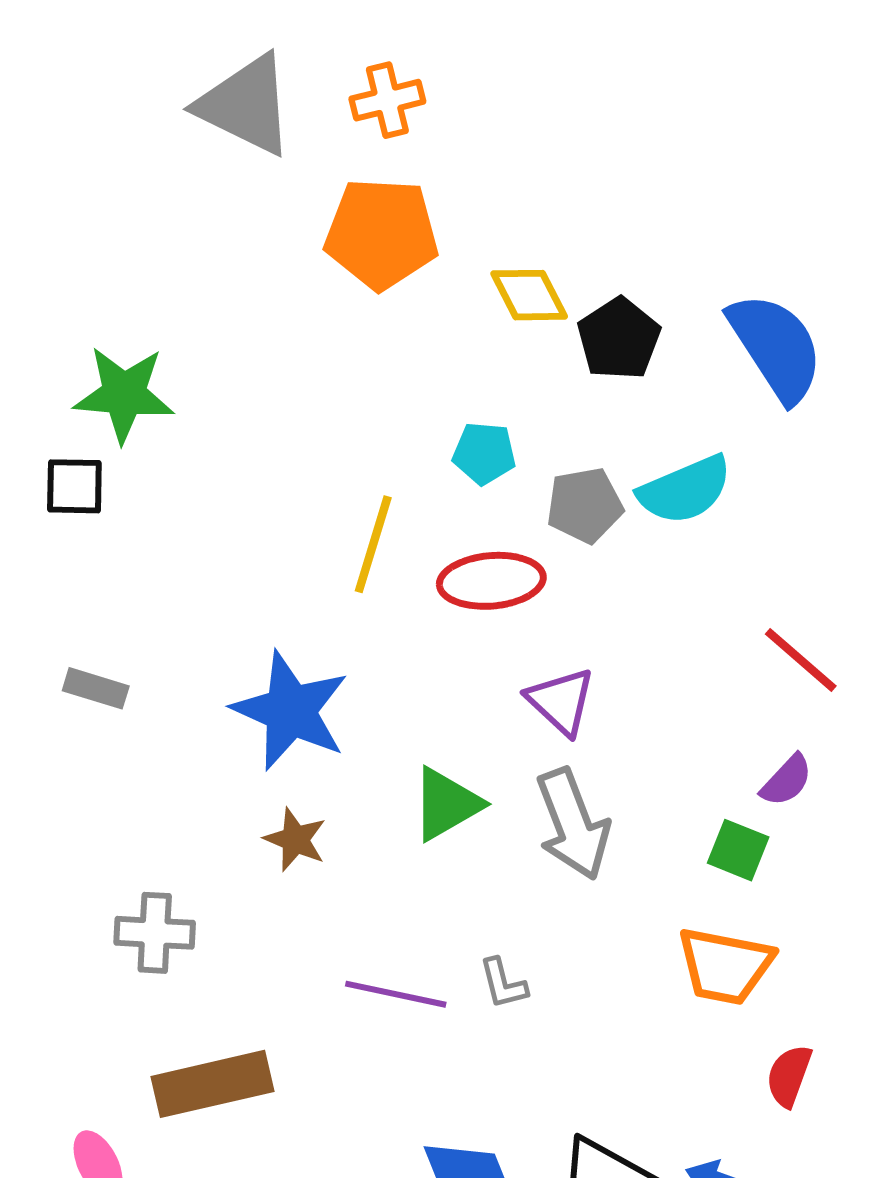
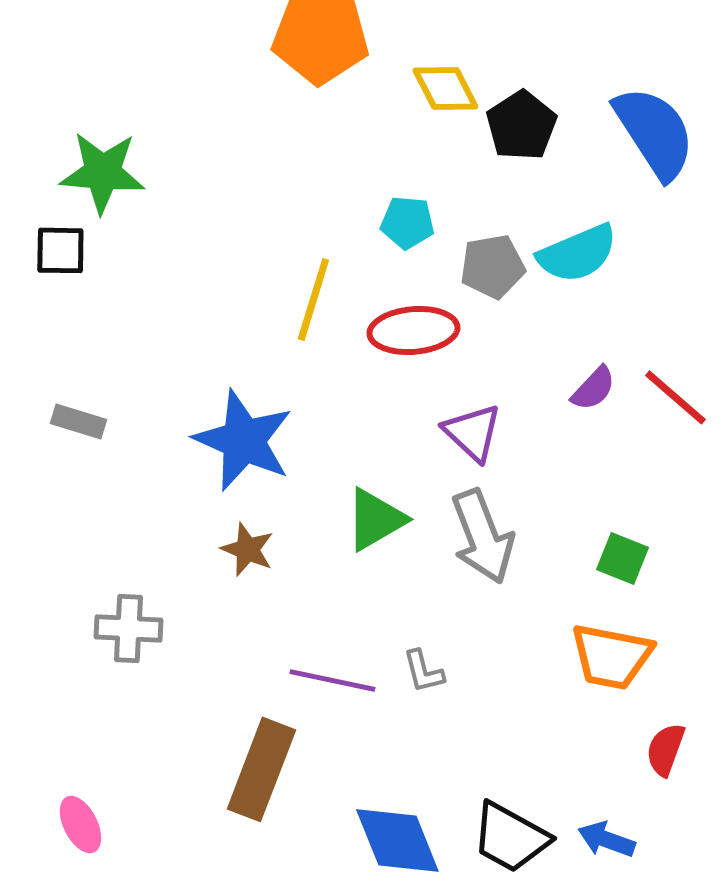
purple semicircle: (787, 780) -> (593, 388), moved
brown rectangle: (213, 1084) -> (261, 769), moved, turned -56

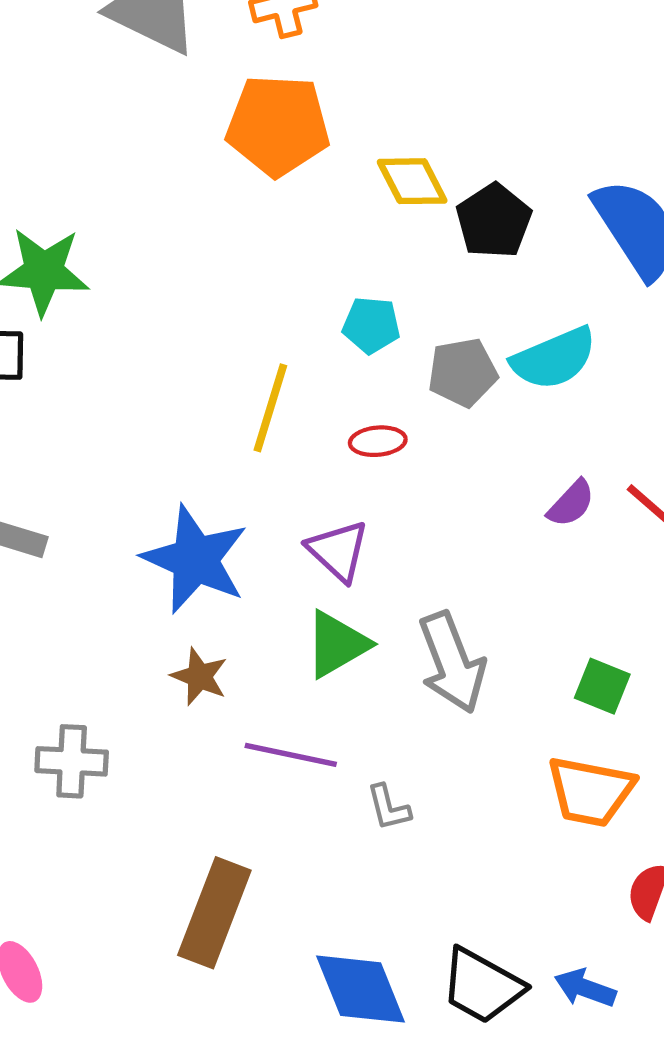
red ellipse: (413, 330) -> (378, 441), size x0.6
purple triangle: (472, 432) -> (338, 551), moved
purple line: (332, 680) -> (291, 755), moved

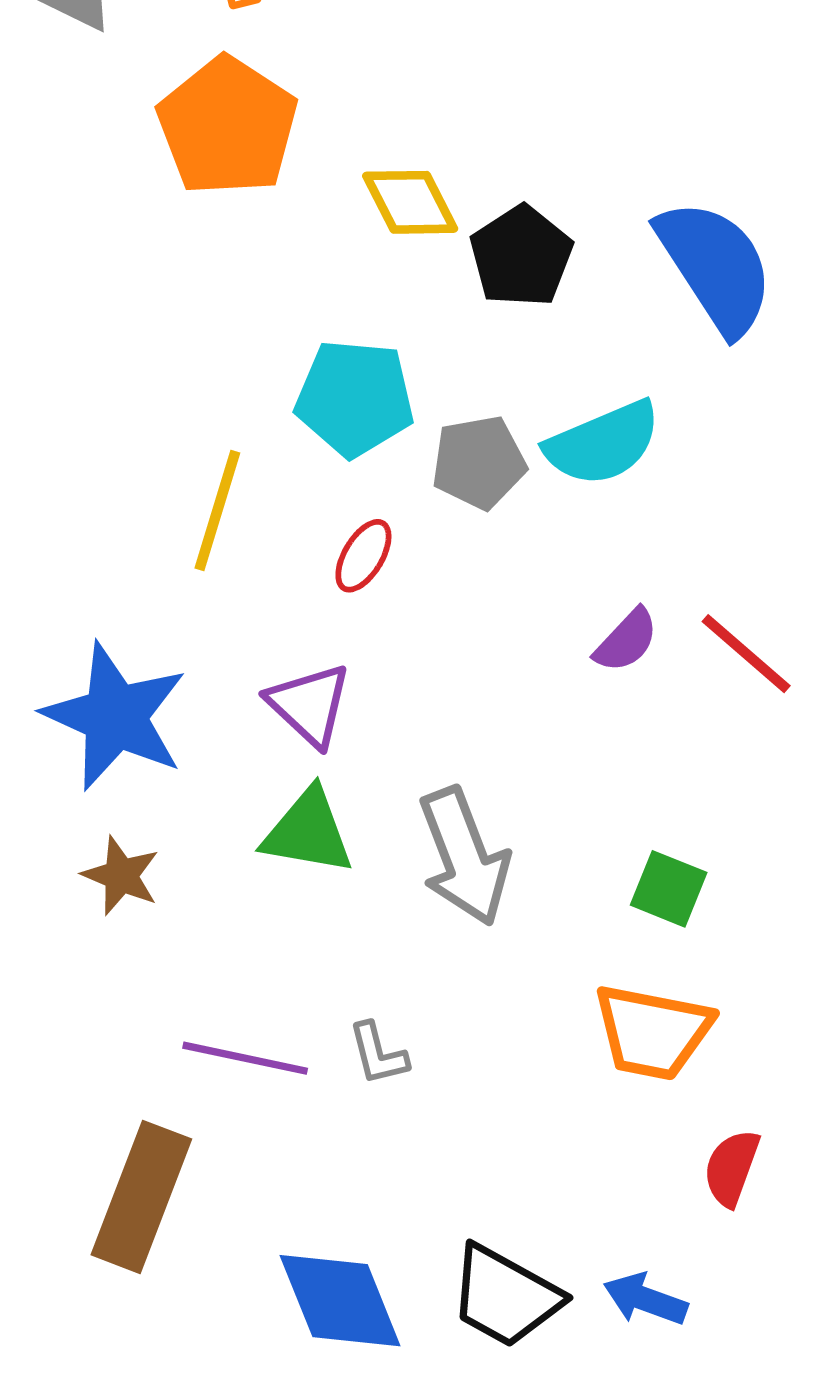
orange pentagon: (278, 125) -> (228, 126), turned 30
cyan pentagon: (371, 325) -> (355, 398), size x1.5
red ellipse: (378, 441) -> (363, 556), turned -54
green triangle: (337, 644) -> (308, 832), turned 40
purple line: (291, 755) -> (245, 1058), moved

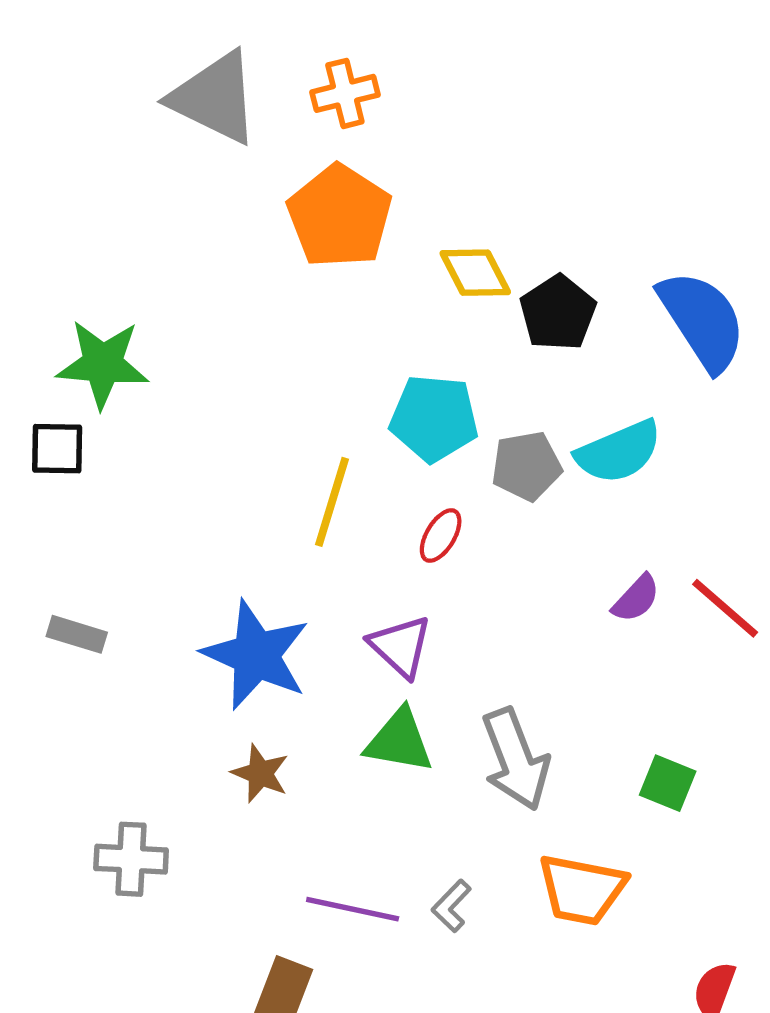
orange trapezoid: (653, 1032) -> (582, 890), moved
gray L-shape: (378, 1054) -> (451, 906), turned 58

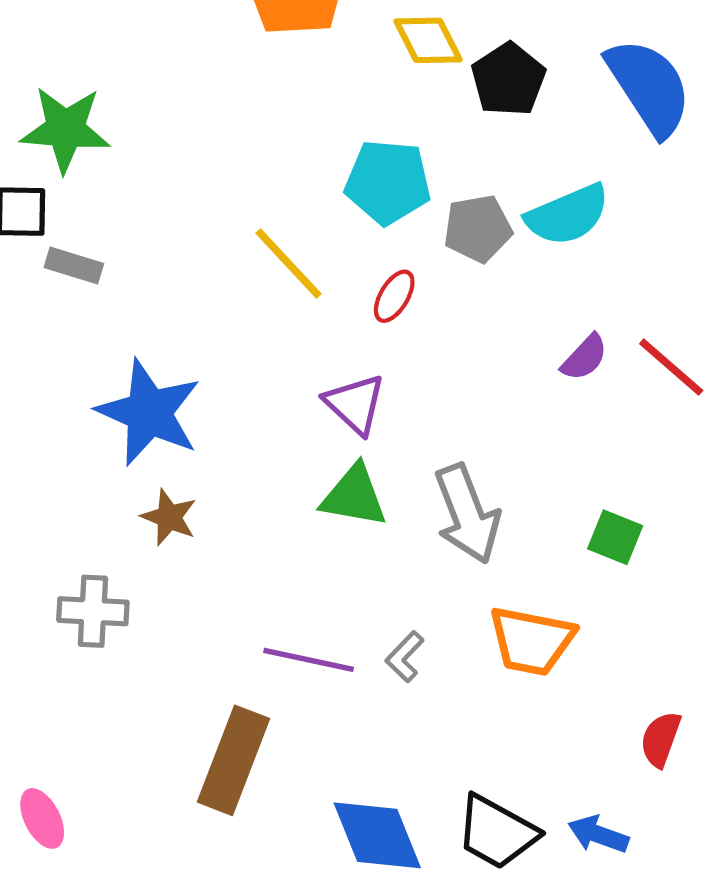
yellow line: (332, 502) -> (288, 263), turned -60
gray rectangle: (77, 634) -> (74, 266), moved
blue star: (256, 655) -> (149, 413), moved
brown star: (260, 773) -> (169, 517), moved

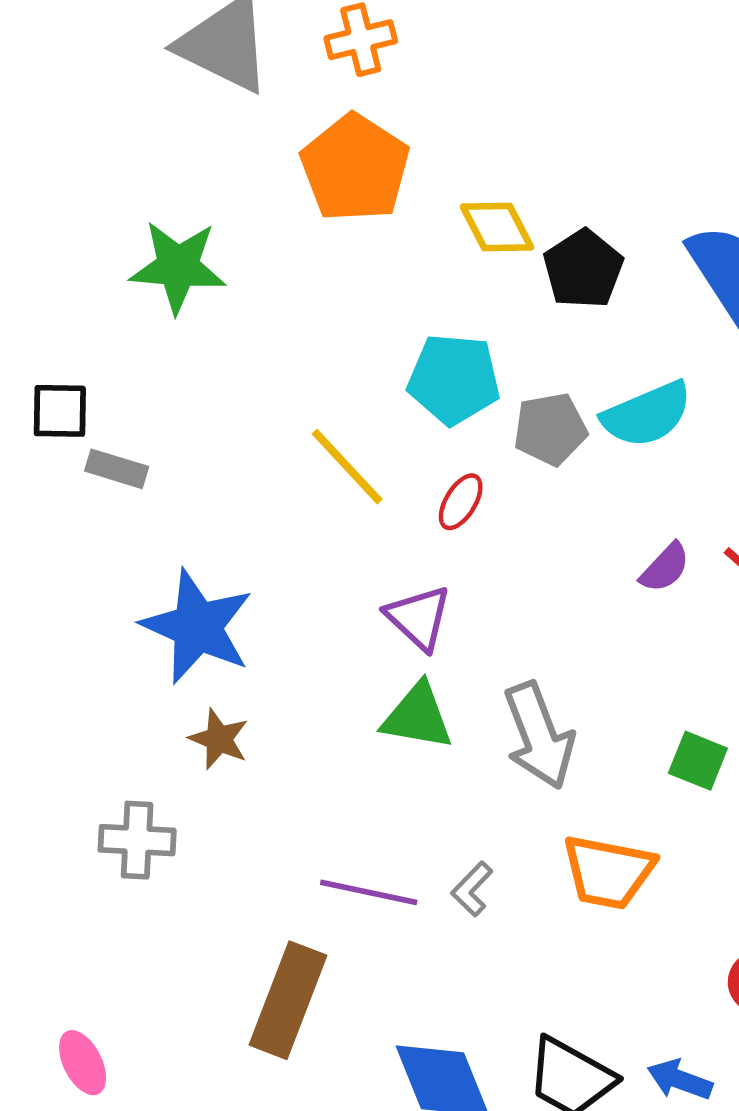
green star: (65, 129) -> (178, 267), moved

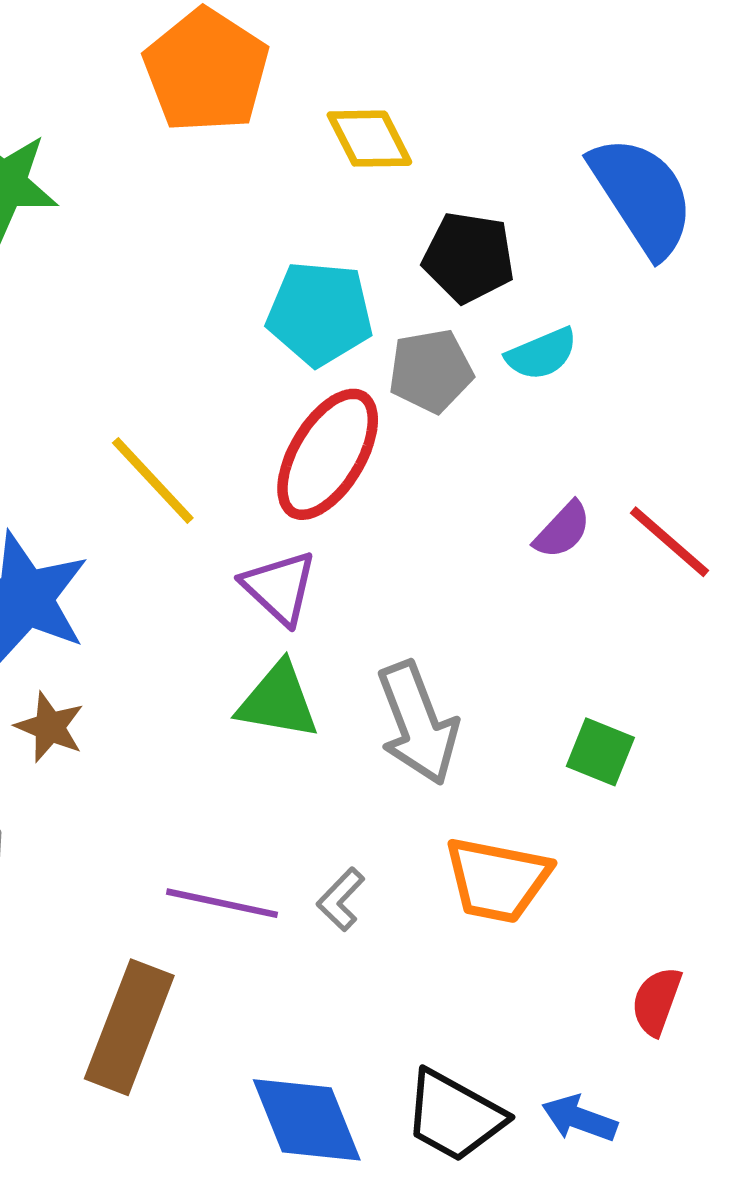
black pentagon: (583, 269) -> (469, 257), moved, turned -30
cyan semicircle: (647, 414) -> (542, 354), size x0.7
yellow line: (347, 467) -> (153, 480), moved
red ellipse: (461, 502) -> (328, 454), size x2.0

